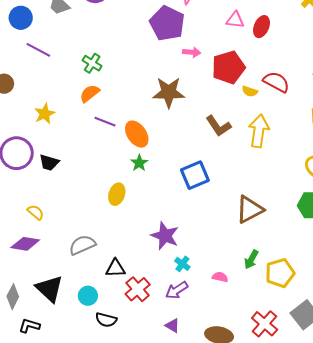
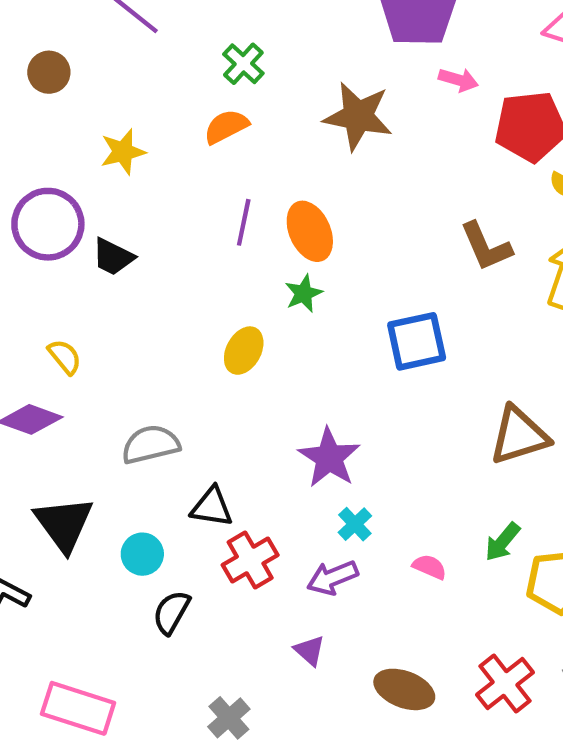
brown star: (169, 92) -> (358, 116), moved
purple line: (105, 122) -> (244, 222), moved, turned 70
black semicircle: (106, 320) -> (171, 612), turned 95

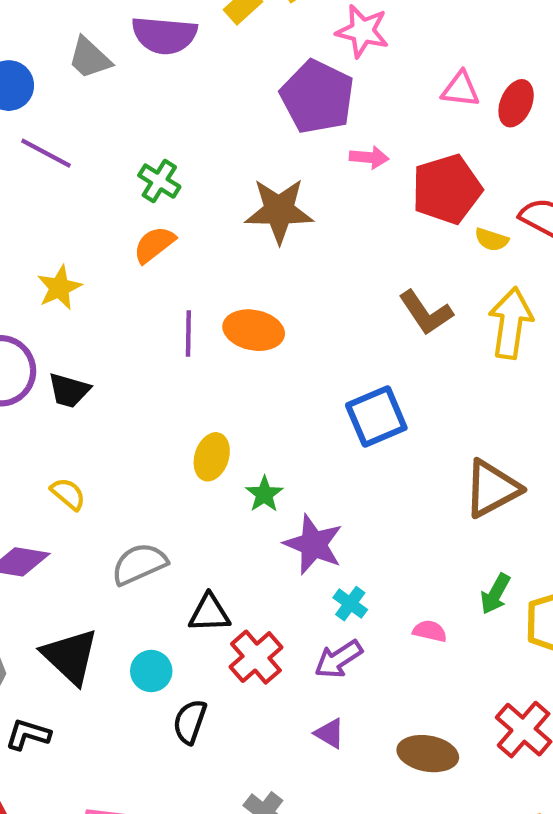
orange ellipse: (310, 231) -> (254, 330), turned -44
green star: (304, 293) -> (264, 494), moved
yellow semicircle: (65, 357) -> (68, 494), moved

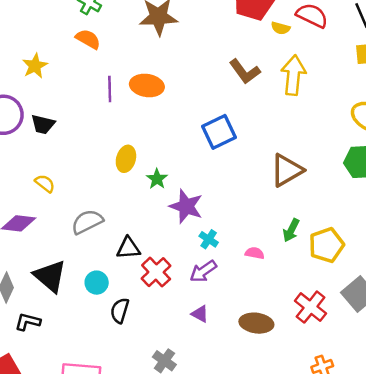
orange semicircle: (154, 245) -> (88, 39), turned 70

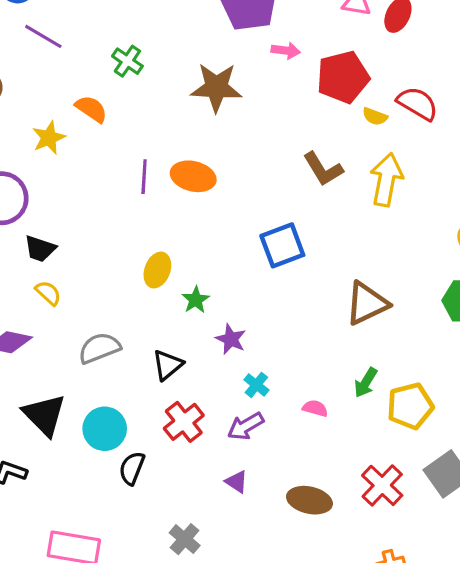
orange semicircle: (88, 39) -> (91, 109), moved
black trapezoid: (43, 124) -> (40, 249), moved
purple star: (186, 206) -> (231, 339), size x0.7
black triangle: (128, 248) -> (168, 365), moved, turned -40
cyan circle: (97, 283) -> (105, 429), size x1.4

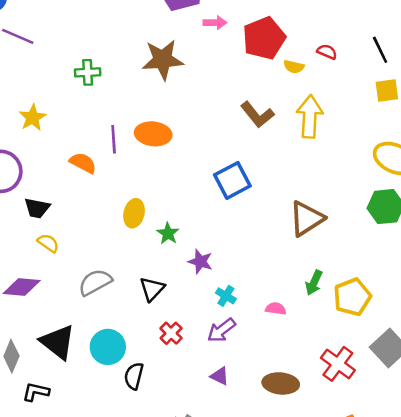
green cross: (127, 61) -> (88, 72), moved, turned -30
red semicircle: (418, 103) -> (327, 52), size x0.6
orange semicircle: (91, 109) -> (83, 163), moved
red cross: (184, 422) -> (171, 333), size x0.7

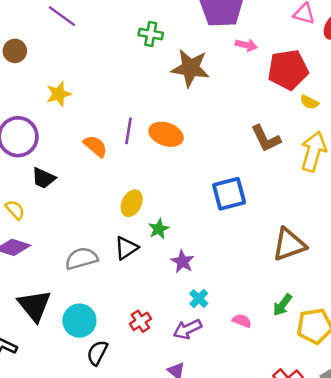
green cross: (88, 72) -> (151, 34), moved
yellow semicircle: (48, 243) -> (15, 210), moved
black triangle: (152, 289) -> (126, 248), moved

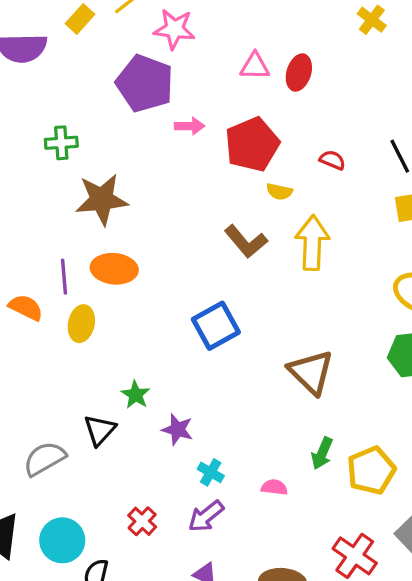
brown star: (190, 68) -> (102, 199), moved
yellow semicircle: (309, 102) -> (279, 192), moved
yellow ellipse: (132, 203) -> (81, 324), moved
brown triangle: (289, 244) -> (311, 372), turned -42

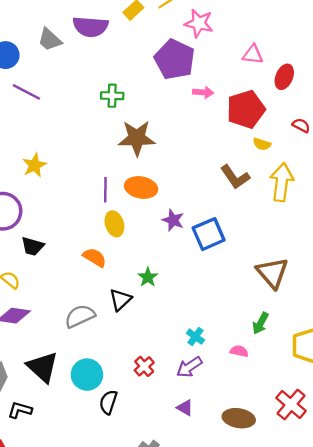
red ellipse: (299, 73) -> (284, 77), moved
orange semicircle: (26, 307) -> (95, 257), moved
yellow ellipse: (81, 324) -> (114, 224), turned -35
purple star: (177, 430) -> (173, 220), moved
green arrow: (322, 453) -> (260, 323), moved

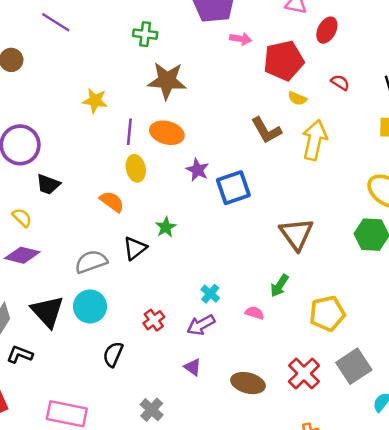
yellow star: (35, 165) -> (95, 101), moved, turned 30
cyan circle: (87, 375) -> (90, 306), moved

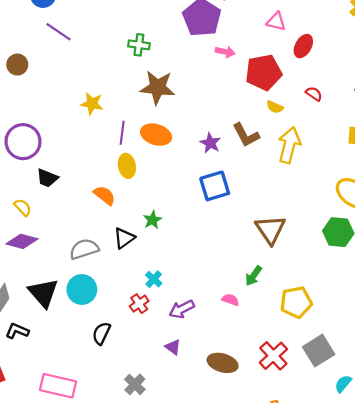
purple star: (197, 170) -> (210, 143), moved
cyan cross: (210, 294) -> (154, 279), moved

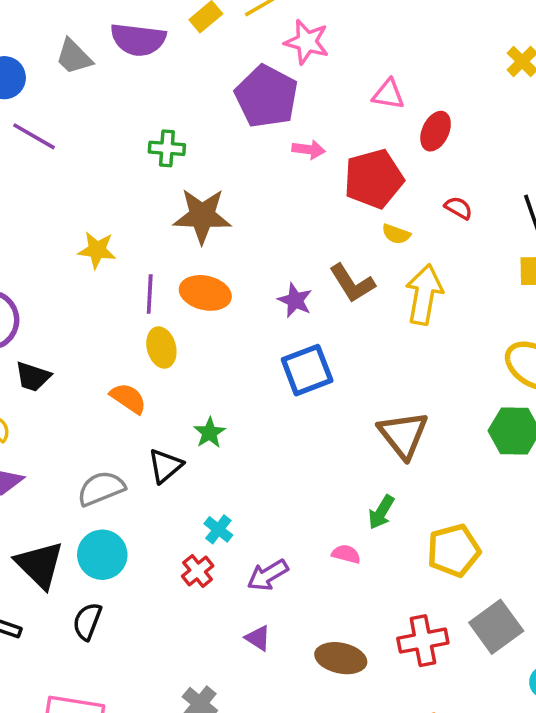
black semicircle: (101, 333) -> (87, 621), moved
red cross: (273, 356) -> (423, 641), turned 36

